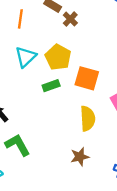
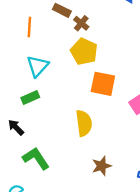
yellow pentagon: (58, 57) -> (84, 51), moved
green rectangle: (51, 86) -> (30, 98), moved
yellow semicircle: (88, 119) -> (84, 123), moved

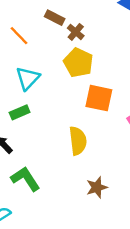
orange line: (29, 27) -> (19, 36), turned -48

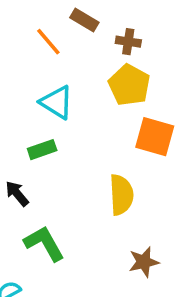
brown rectangle: (55, 18) -> (84, 20), moved
brown cross: (76, 32) -> (128, 42), turned -35
cyan triangle: (28, 78) -> (57, 102), turned -45

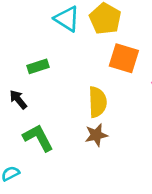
cyan triangle: (57, 102) -> (67, 19), moved
brown star: (144, 262) -> (96, 135), moved

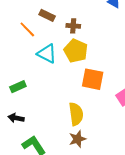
green rectangle: (38, 66) -> (18, 87), moved
black arrow: (18, 99) -> (16, 118), turned -35

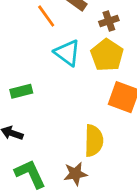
brown cross: (73, 26) -> (109, 21), turned -32
brown star: (77, 139) -> (75, 174), moved

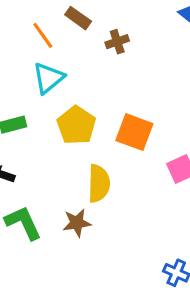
cyan triangle: (67, 53) -> (48, 78), moved, turned 44
yellow pentagon: (107, 55) -> (76, 125), moved

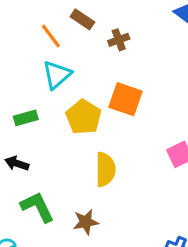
orange square: (134, 132) -> (126, 99), moved
brown star: (77, 223) -> (86, 222), moved

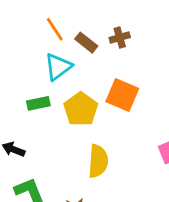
brown rectangle: (82, 19) -> (86, 43), moved
green rectangle: (26, 118) -> (38, 103), moved

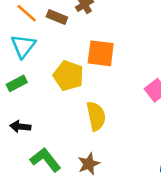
cyan triangle: (58, 67) -> (23, 46), moved
green rectangle: (38, 103) -> (17, 83), moved

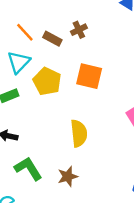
yellow pentagon: (68, 76) -> (47, 81), moved

